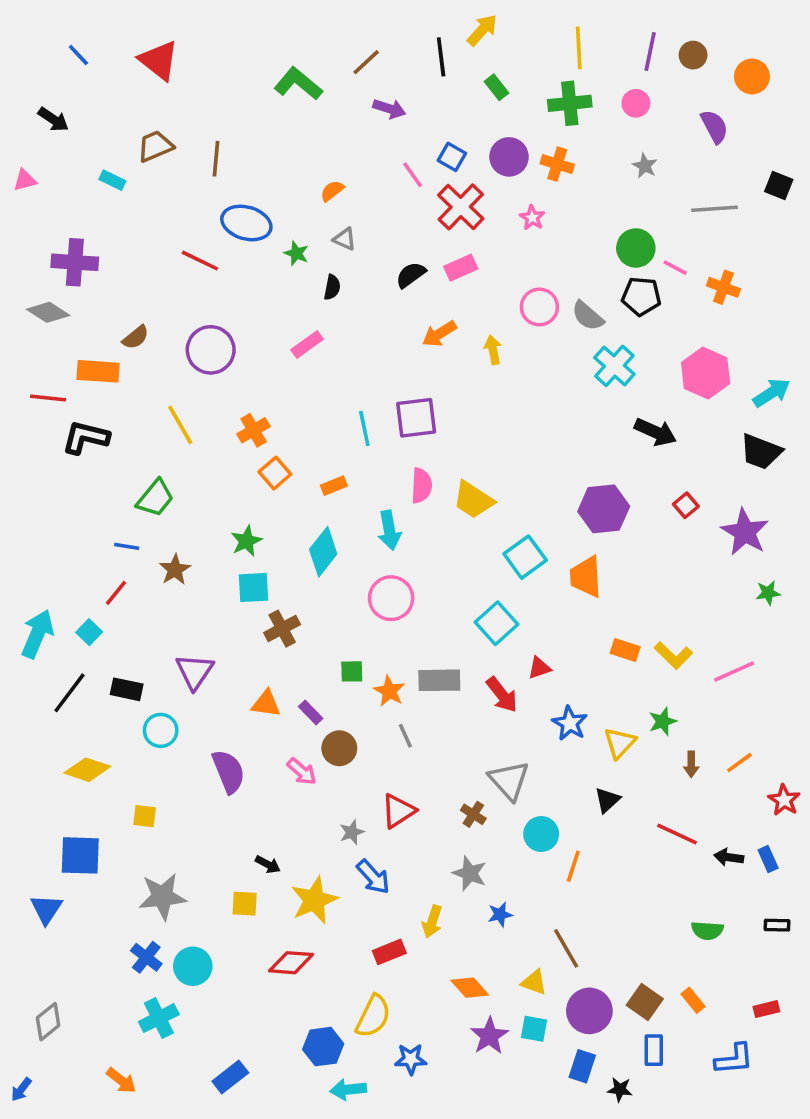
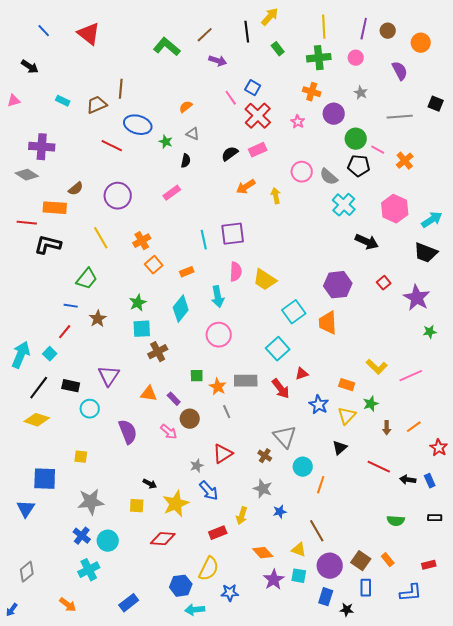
brown trapezoid: (155, 146) -> (97, 105), moved
purple circle: (509, 157) -> (334, 114), moved
orange cross: (723, 287) -> (405, 161), turned 30
orange rectangle: (625, 650) -> (347, 385), moved
yellow diamond: (87, 770) -> (37, 420), moved

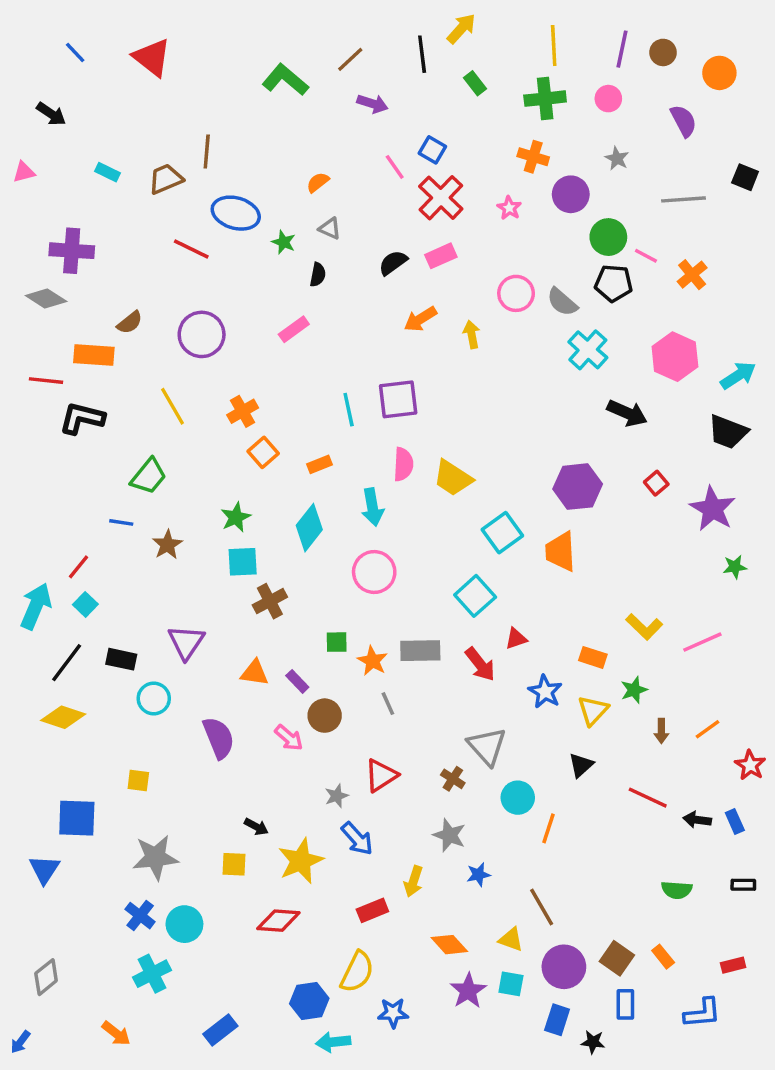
red line: (65, 332) -> (79, 567), moved

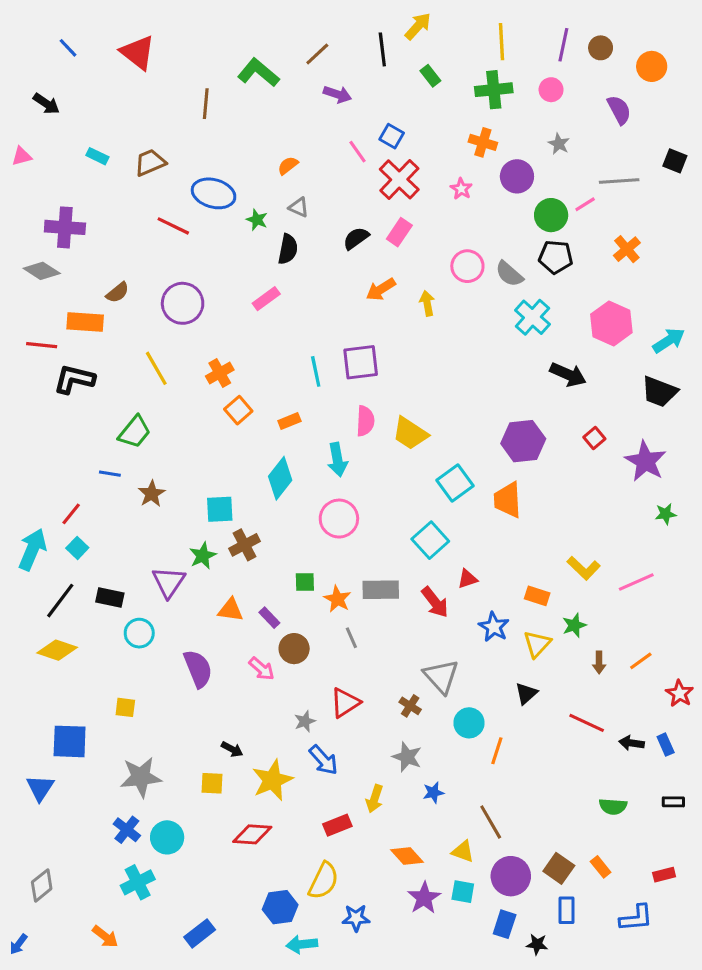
brown line: (207, 152) -> (206, 104), moved
pink rectangle: (441, 256) -> (399, 232), turned -32
pink line: (646, 256) -> (585, 204), moved, turned -60
black semicircle: (318, 275) -> (288, 249), size x1.4
green star: (236, 517) -> (203, 556), moved

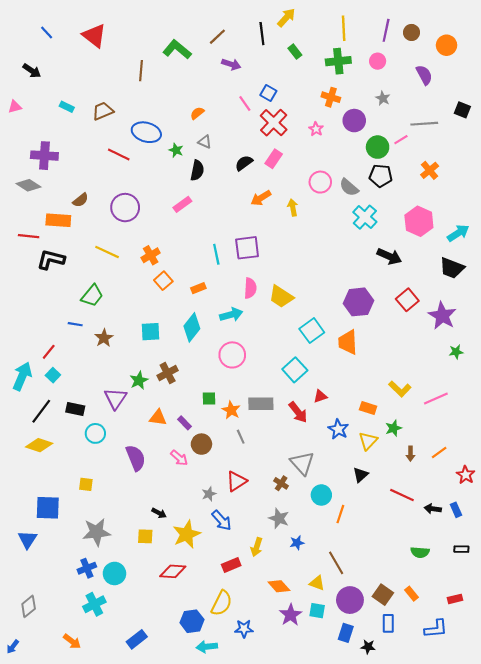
yellow line: (156, 368) -> (107, 252), turned -35
red square: (594, 438) -> (407, 300), size x1.5
cyan arrow: (337, 460) -> (231, 315), turned -95
cyan square: (220, 509) -> (151, 332), moved
blue cross: (127, 830) -> (87, 568), turned 30

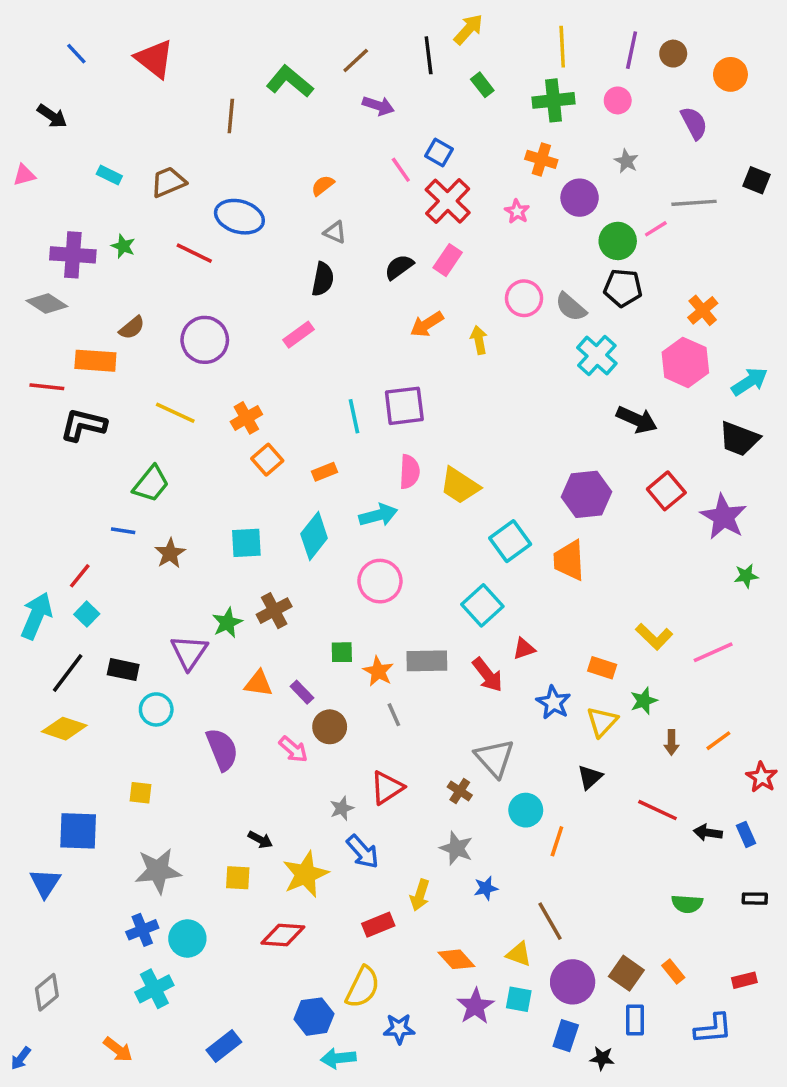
green star: (176, 150) -> (123, 246), moved
orange cross: (430, 170) -> (703, 310), moved

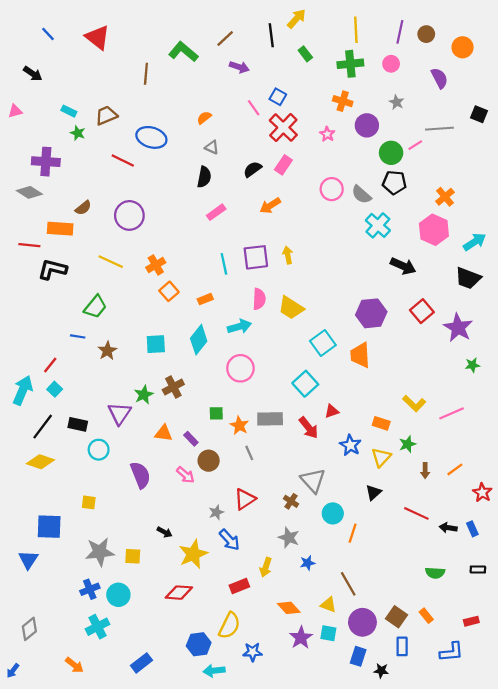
green star: (123, 246) -> (78, 133), moved
pink rectangle: (298, 335) -> (216, 212), moved
yellow arrow: (479, 340) -> (288, 255), moved
yellow square: (238, 878) -> (133, 556), moved

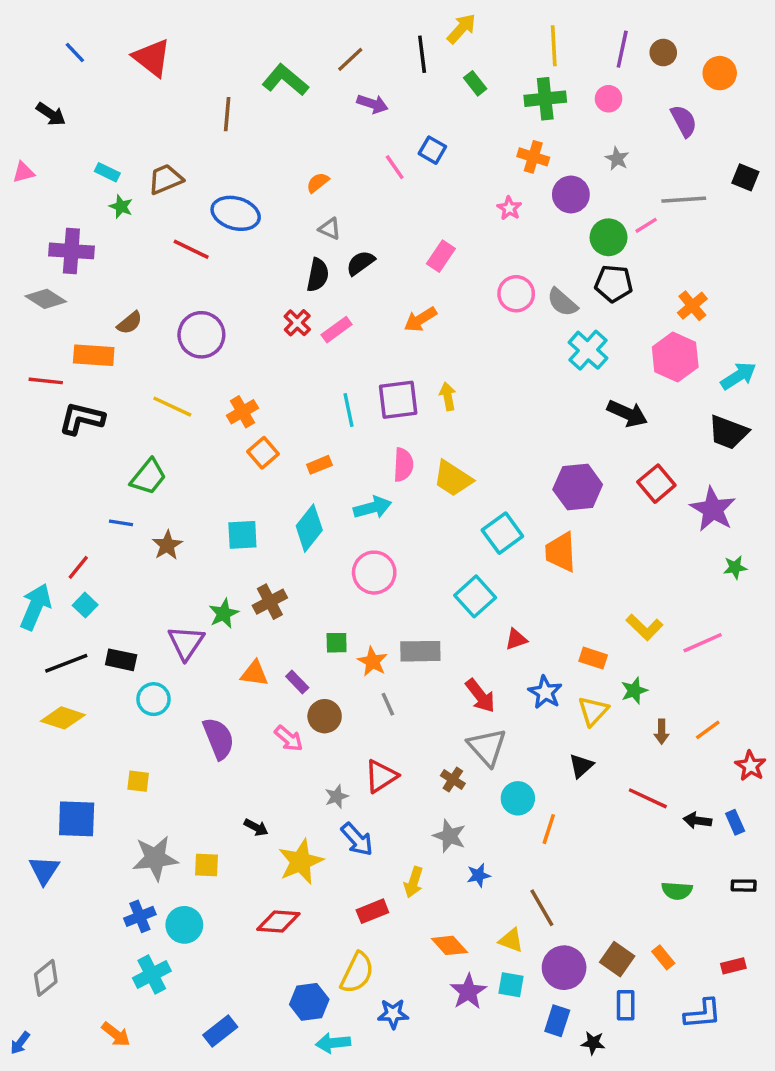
red cross: (283, 128) -> (297, 323), moved, size x0.6
black semicircle: (253, 169) -> (360, 263), moved
black line: (43, 427) -> (66, 663), turned 32
red arrow: (309, 428) -> (480, 696), moved

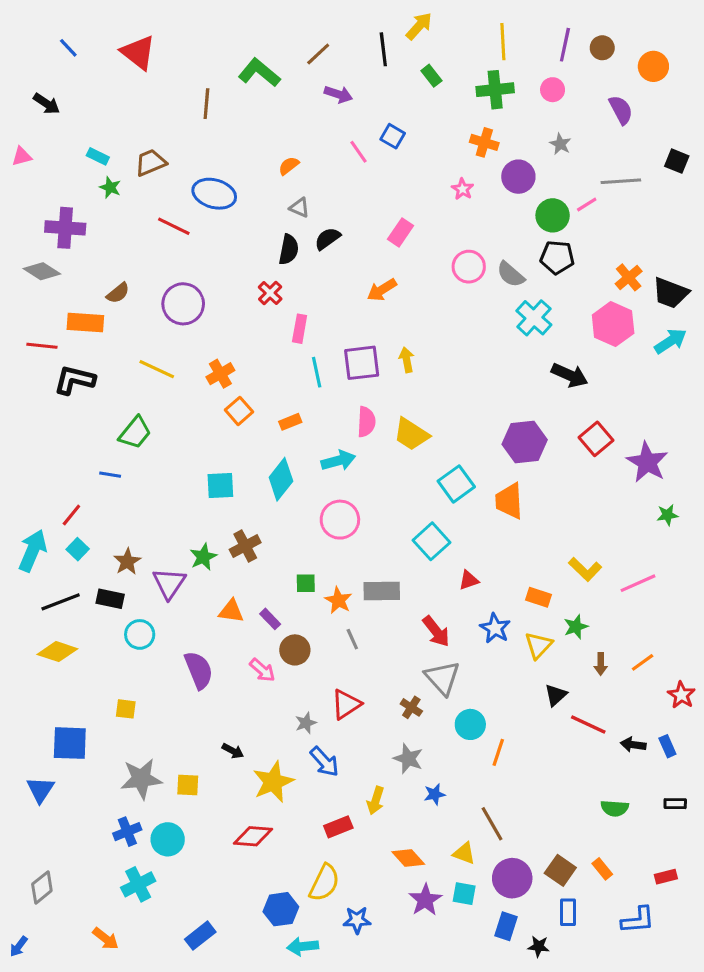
pink rectangle: (337, 330) -> (300, 329), moved, turned -44
black trapezoid: (728, 432) -> (671, 293), moved
brown star: (167, 545) -> (127, 562), moved
black triangle: (581, 766) -> (556, 695), moved

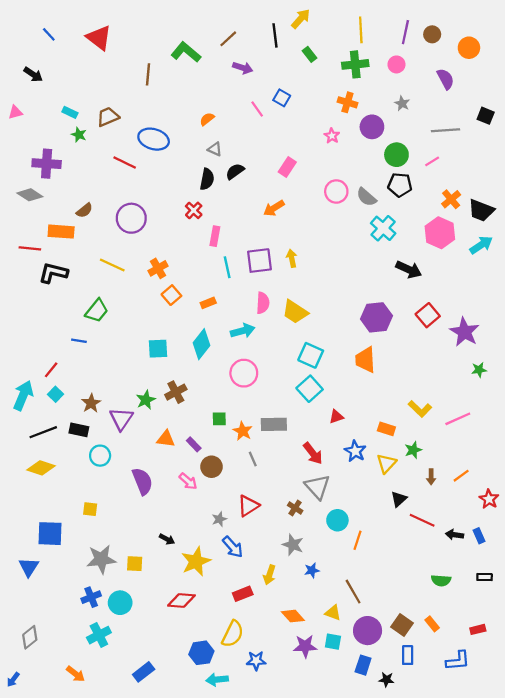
pink line: (587, 205) -> (432, 161), moved
cyan square: (456, 484) -> (311, 355), moved, turned -30
purple star: (425, 900) -> (305, 646), turned 30

